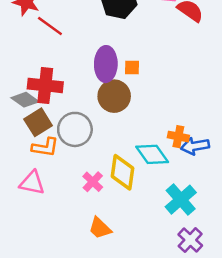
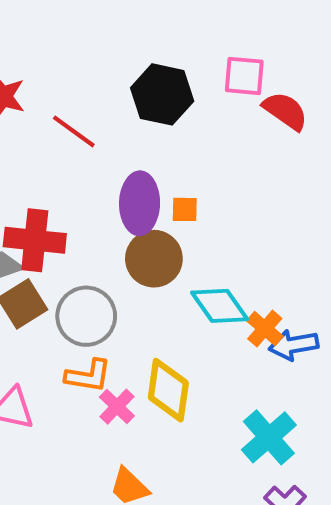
red line: (50, 26) -> (74, 131), moved
orange cross: (178, 137) -> (265, 329), turned 30
orange L-shape: (45, 147) -> (88, 376), moved
cyan diamond: (152, 154) -> (220, 306), moved

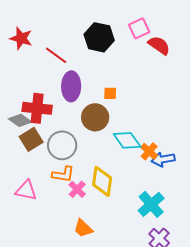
pink square: (244, 76) -> (139, 28), turned -30
purple ellipse: (140, 203) -> (71, 86), moved

